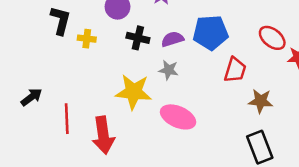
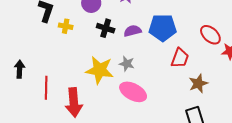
gray star: (169, 70) -> (127, 64), moved
black arrow: (31, 97) -> (20, 69), turned -54
brown star: (261, 101) -> (198, 83), turned -30

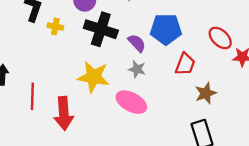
black cross: (106, 28) -> (101, 29), size x1.6
purple semicircle: (133, 31) -> (137, 43), moved, turned 60
gray star: (127, 64) -> (137, 69), moved

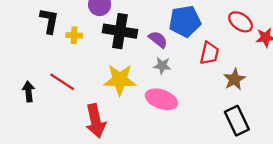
red line: (32, 96) -> (62, 82), moved, turned -50

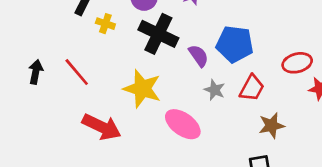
red ellipse: (241, 22) -> (297, 63), turned -65
gray star: (162, 66) -> (215, 90), moved
red arrow: (96, 121) -> (102, 127), turned -68

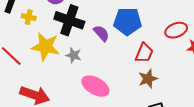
yellow star: (142, 89) -> (45, 47), moved
gray star: (215, 90) -> (74, 55), moved
brown star: (271, 126) -> (148, 79), moved

